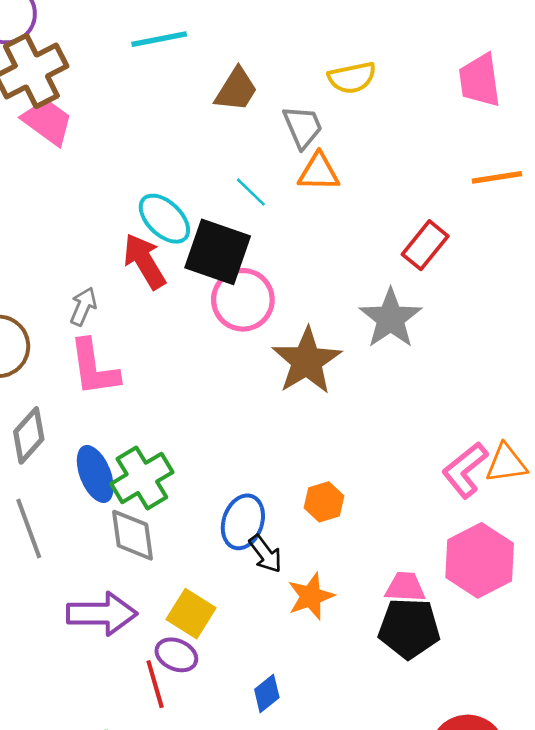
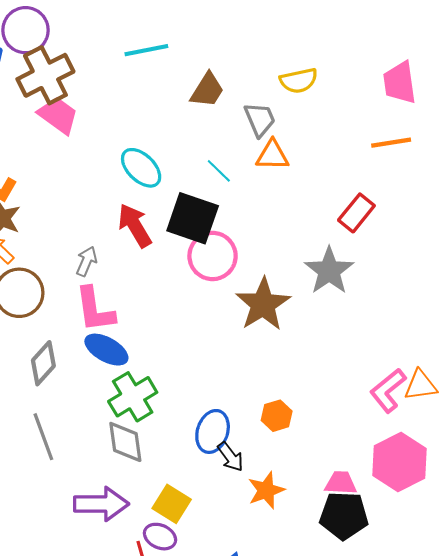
orange line: (497, 177) -> (391, 143), moved
cyan ellipse: (164, 219) -> (141, 168), moved
blue ellipse: (95, 474) -> (106, 350), moved, turned -39

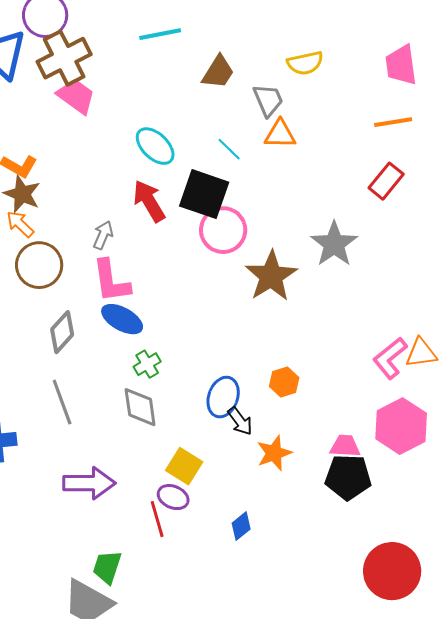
red rectangle: (356, 213) -> (386, 181), moved
green cross: (133, 397) -> (147, 364), size x0.6
purple arrow: (101, 504) -> (89, 483), moved

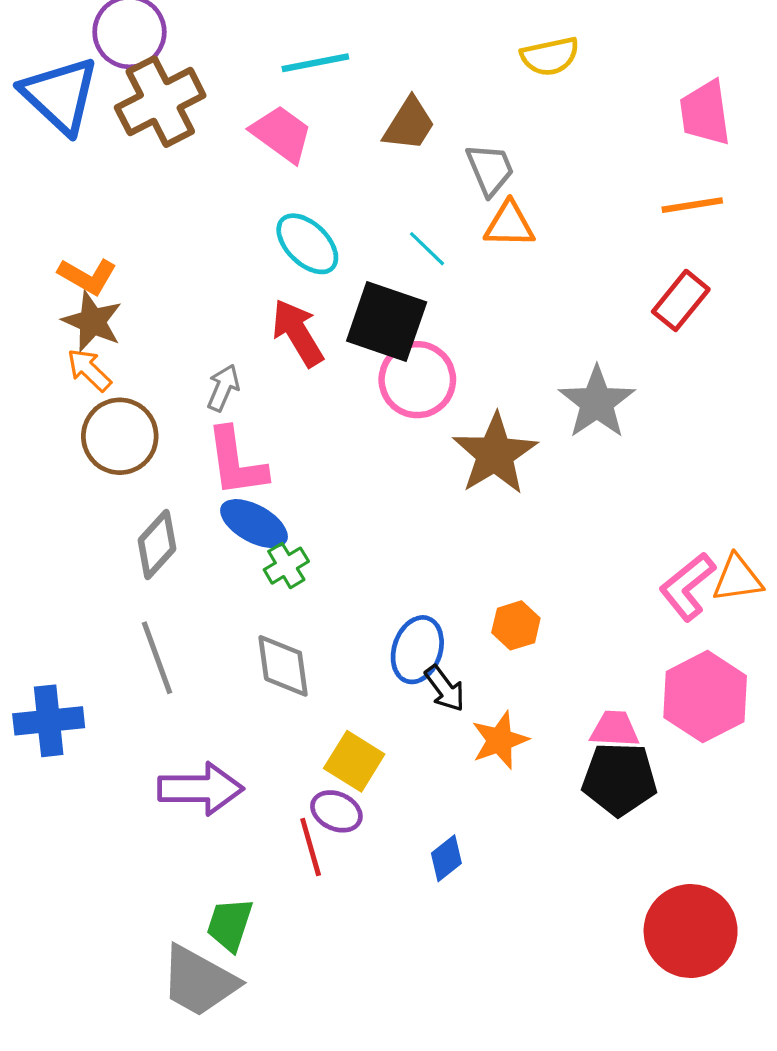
yellow semicircle: (305, 63) -> (550, 56), moved
pink trapezoid: (76, 96) -> (281, 134), moved
green cross: (147, 364) -> (286, 566), moved

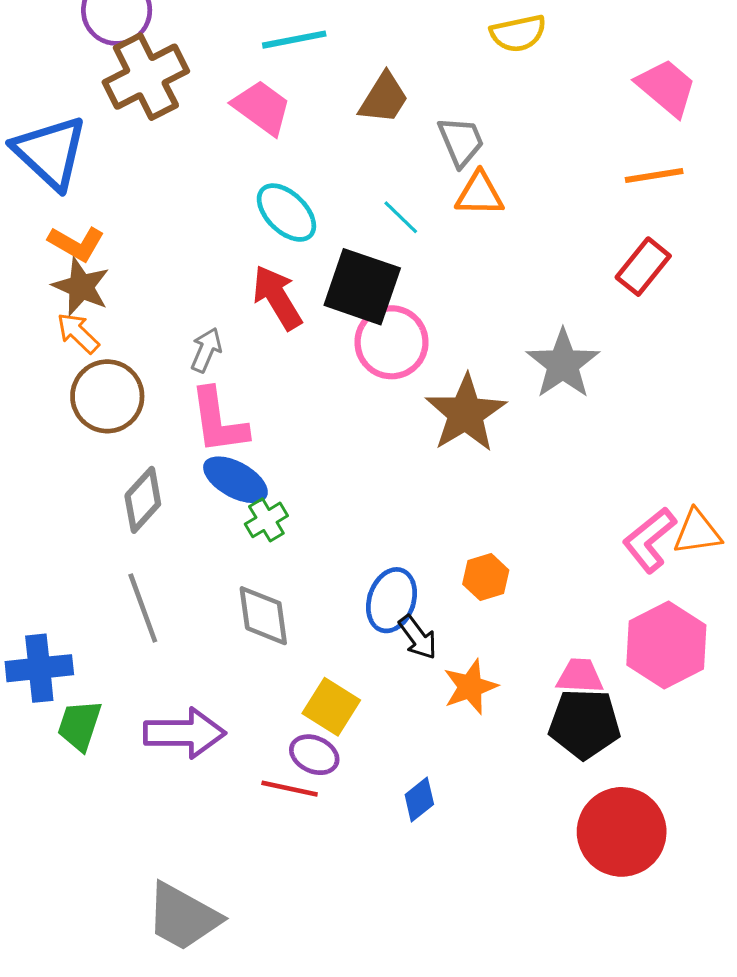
blue triangle: (60, 95) -> (50, 152), moved
pink trapezoid: (705, 113) -> (666, 87), turned 138
red line: (311, 847) -> (290, 789), turned -62
green trapezoid: (230, 925) -> (79, 725), moved
red circle: (691, 931) -> (622, 832), moved

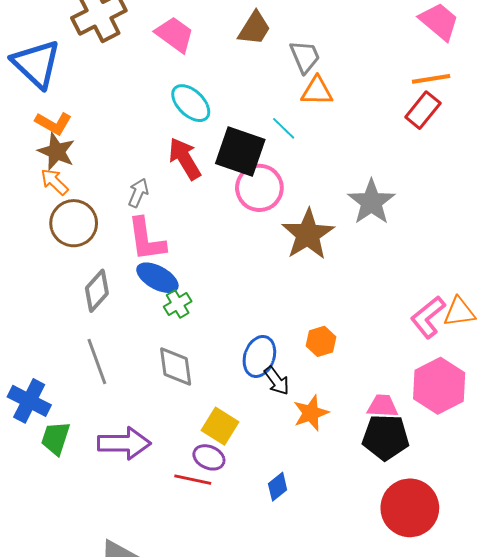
cyan line: (401, 217) -> (284, 128), moved
red rectangle: (643, 267) -> (423, 110), moved
blue cross: (39, 668) -> (29, 401), turned 33

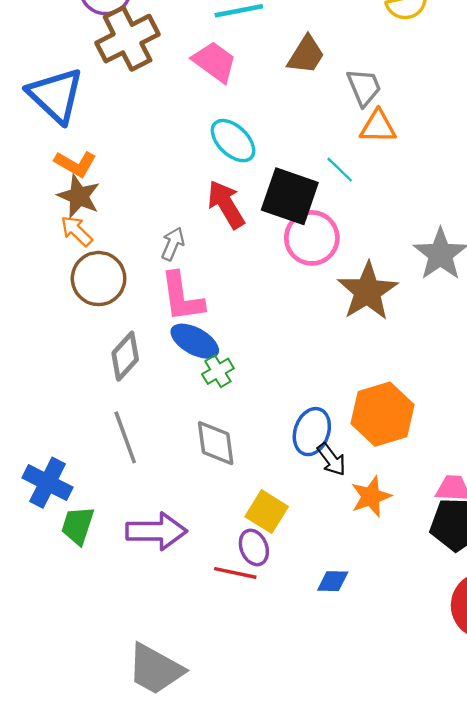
orange hexagon: (321, 341) -> (383, 414), size x1.8
purple ellipse: (209, 457) -> (254, 547), turned 44
blue diamond: (278, 487) -> (333, 581), turned 40

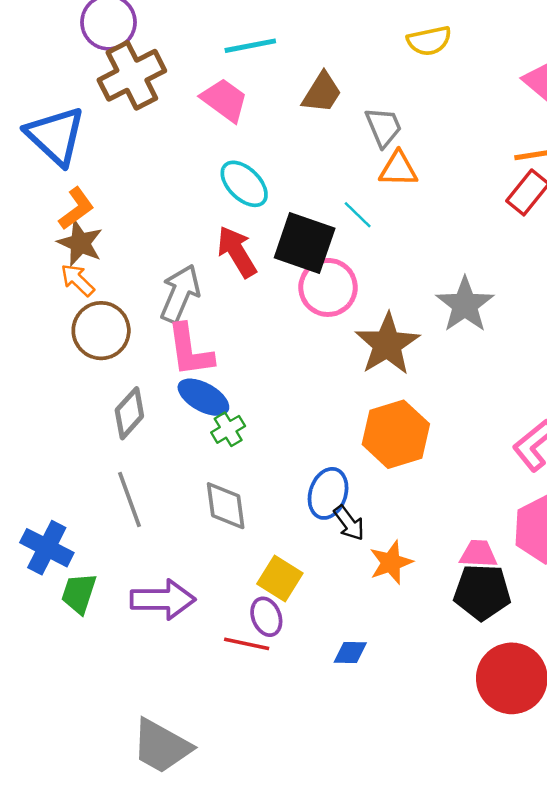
orange L-shape: (75, 164) -> (76, 209), turned -66
gray arrow: (173, 244) -> (180, 294), size x1.6
orange hexagon: (383, 414) -> (396, 434), moved

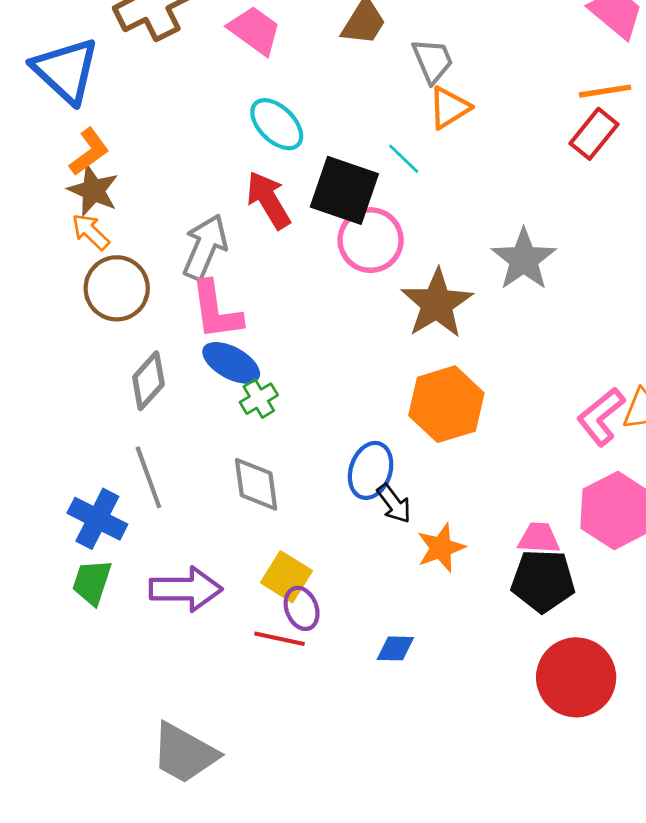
orange triangle: (398, 169) -> (449, 108), turned -33
blue cross: (47, 548) -> (97, 519), moved
yellow square: (280, 578) -> (286, 577), moved

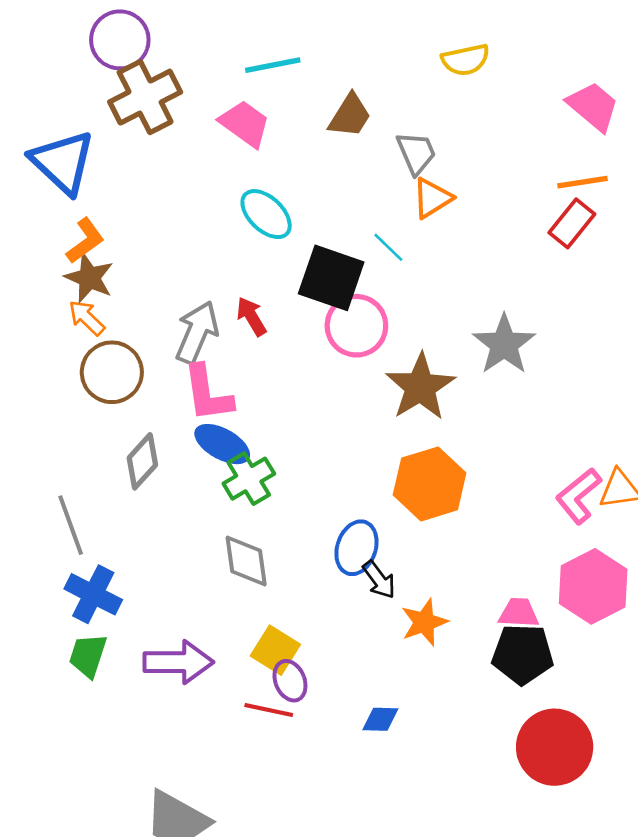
red arrow: (268, 200) -> (251, 316), moved, size x0.7
green cross: (259, 399) -> (249, 479), size x1.4
gray line: (148, 477) -> (71, 525), moved

